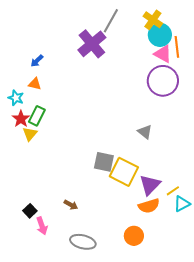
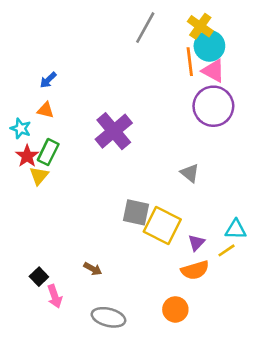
purple cross: (92, 44) -> (114, 131), moved
orange line: (177, 47) -> (190, 62), moved
purple triangle: (150, 185) -> (196, 243), size x0.6
cyan triangle: (182, 204) -> (236, 229), moved, turned 30

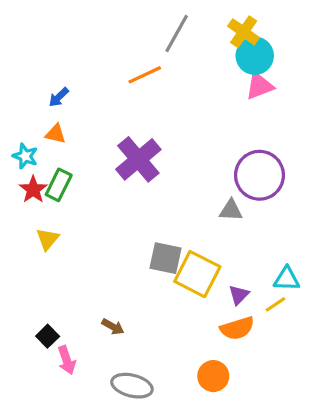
orange line: (190, 62) -> (145, 75), moved, turned 72
pink triangle: (213, 71) -> (260, 86), turned -50
purple circle: (213, 106) -> (260, 175), moved
gray triangle: (190, 173) -> (231, 210), turned -36
yellow triangle: (39, 176) -> (48, 239), moved

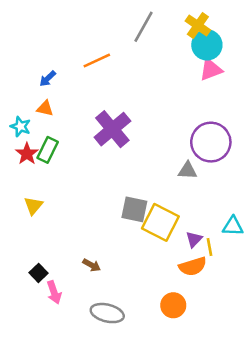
orange line: (145, 75) -> (97, 60), moved
yellow triangle: (48, 239) -> (33, 206), moved
yellow line: (275, 304) -> (210, 247), moved, turned -66

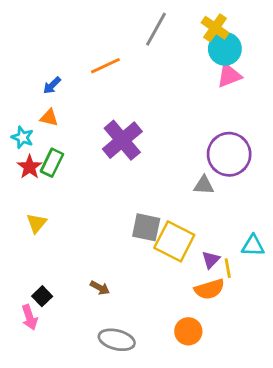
pink arrow: (54, 292) -> (30, 317), moved

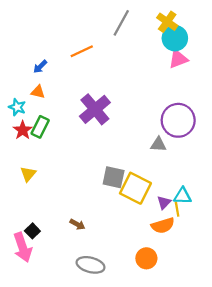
cyan triangle: (253, 246) -> (183, 196), moved
pink arrow: (30, 317) -> (23, 247), size x1.5

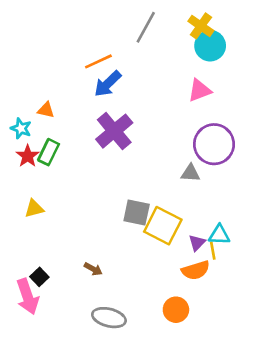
pink triangle: (178, 59) -> (200, 90), moved
blue arrow: (40, 67) -> (108, 84), moved, size x1.6
yellow triangle: (28, 174) -> (34, 209), turned 35

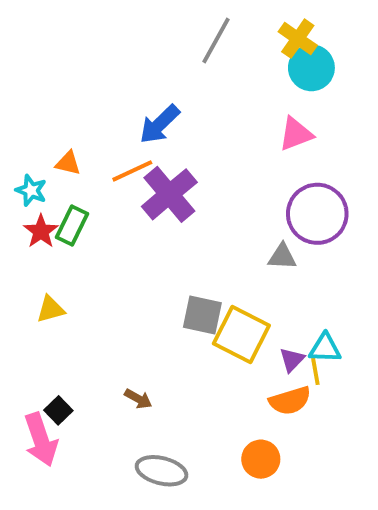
orange line: (98, 61) -> (132, 171), moved

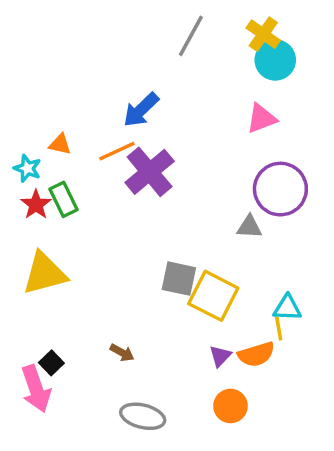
green rectangle: (72, 225) -> (64, 199), turned -52
yellow triangle: (51, 309) -> (45, 273), size x1.8
purple triangle: (292, 360) -> (220, 356), moved

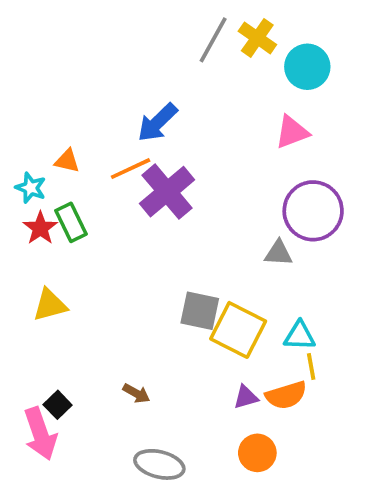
yellow cross: (263, 34) -> (257, 38), moved
yellow triangle: (45, 273) -> (50, 305), size x0.7
cyan triangle: (287, 308) -> (300, 336), moved
purple triangle: (220, 356) -> (246, 397), turned 30

